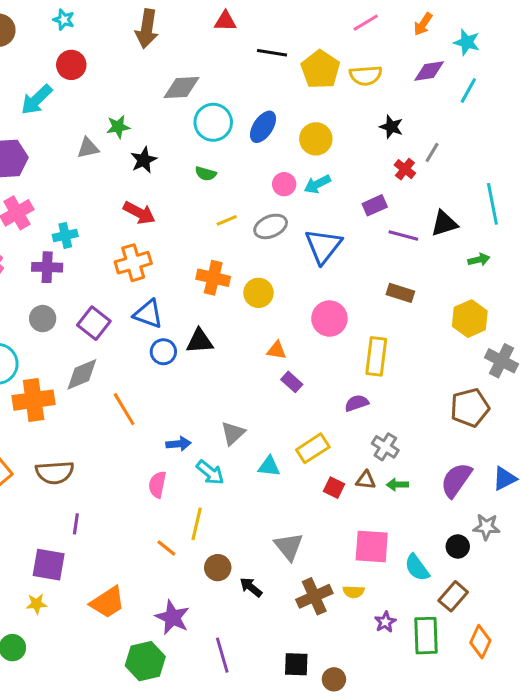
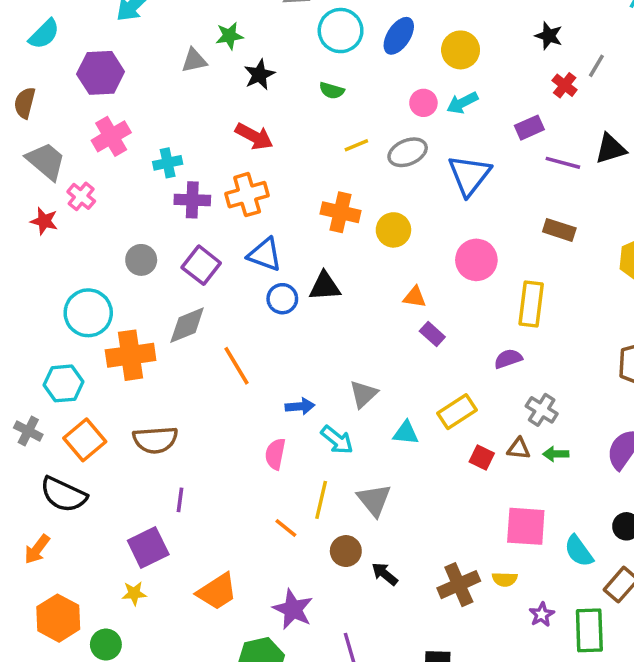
purple cross: (47, 267) -> (192, 200), moved
gray triangle: (289, 546) -> (374, 500), moved
purple square: (49, 565) -> (148, 547), turned -36

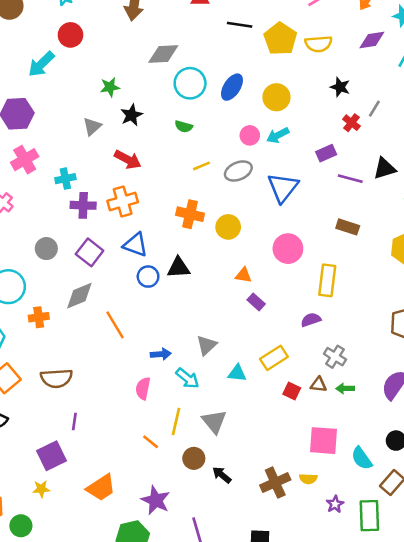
gray triangle: (194, 61) -> (92, 126), moved, turned -30
orange cross: (131, 355) -> (39, 317), size x0.6

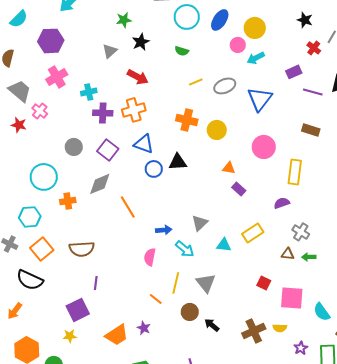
pink circle: (250, 135) -> (238, 45), moved
red square: (292, 391) -> (264, 283), moved
purple star: (156, 500) -> (144, 328), moved, size x0.6

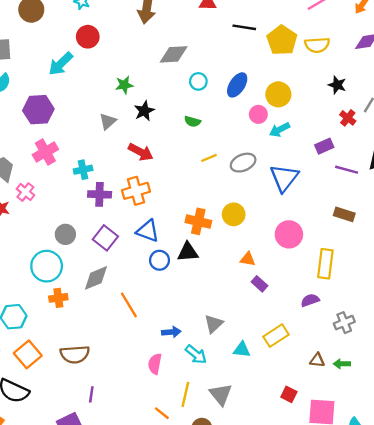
cyan circle: (187, 17) -> (198, 81), size x0.6
orange cross: (187, 120) -> (198, 221), moved
cyan circle: (44, 177) -> (47, 266), moved
gray cross: (301, 232) -> (344, 323), moved, turned 36

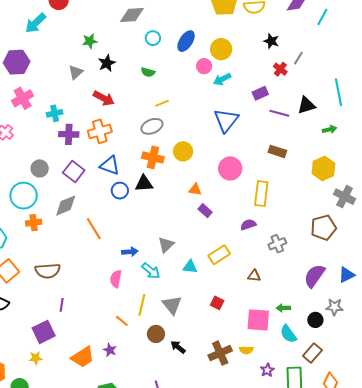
gray ellipse: (243, 163) -> (152, 126), moved
green arrow: (342, 364) -> (283, 308), moved
red square: (289, 394) -> (217, 303), moved

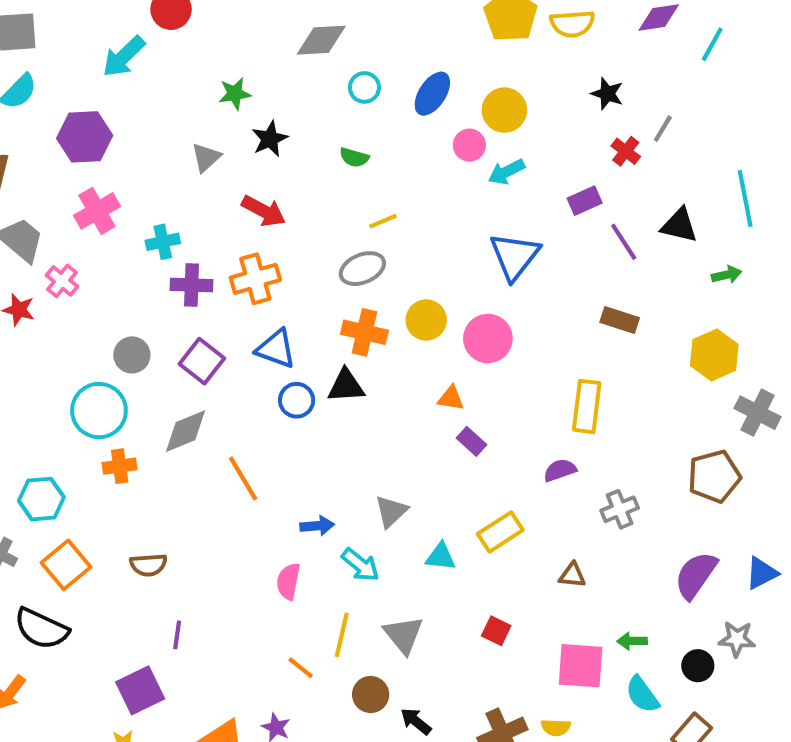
black triangle: (306, 105) -> (679, 225), turned 30
purple line: (279, 113) -> (624, 242), turned 42
pink circle: (230, 168) -> (488, 339), moved
brown semicircle: (48, 271) -> (148, 565), size x0.7

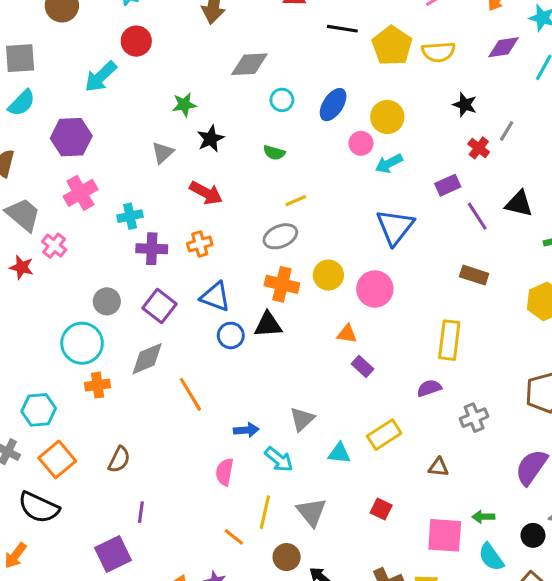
orange cross: (255, 279) -> (200, 244), size x0.7
brown semicircle: (148, 565) -> (119, 459), turned -60

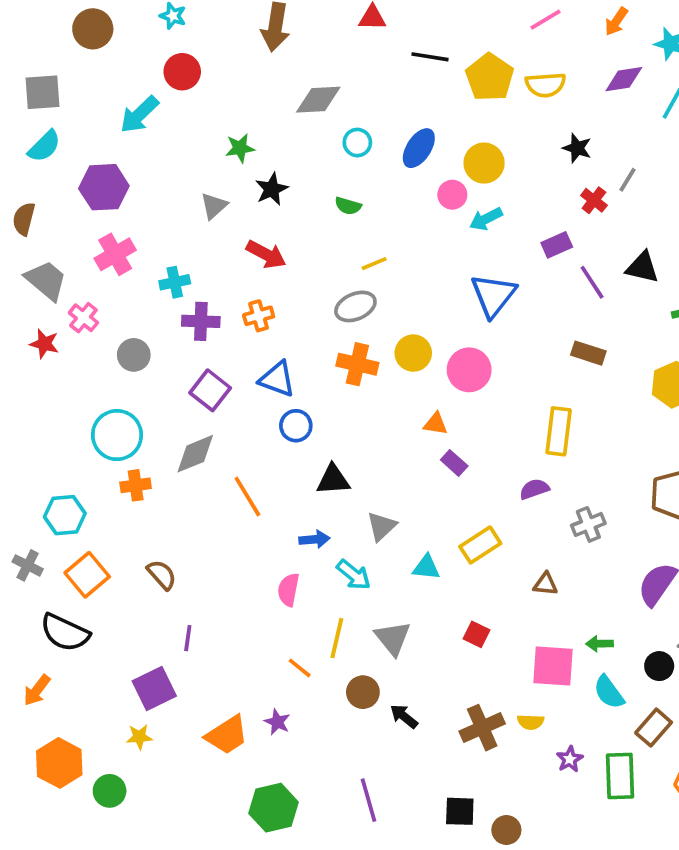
gray circle: (107, 301) -> (134, 355), moved
black triangle: (268, 325) -> (333, 480), moved
brown semicircle: (119, 459) -> (162, 575), turned -68

